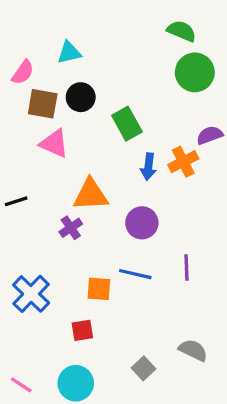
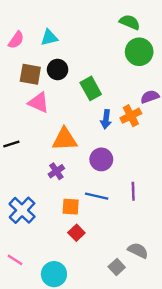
pink semicircle: (23, 72) -> (16, 40), moved
purple cross: (71, 228) -> (56, 171), moved
red square: (82, 330) -> (76, 233), moved, turned -35
gray square: (144, 368) -> (117, 267), moved
pink line: (21, 385) -> (15, 260), moved

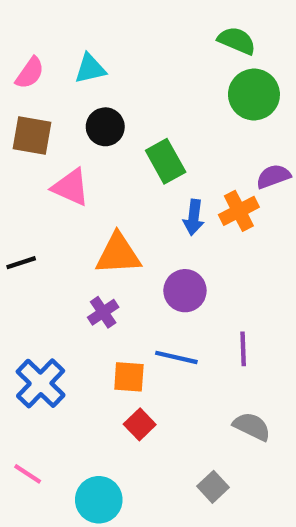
brown square: (30, 74) -> (32, 135), moved
gray semicircle: (138, 250) -> (252, 426), moved

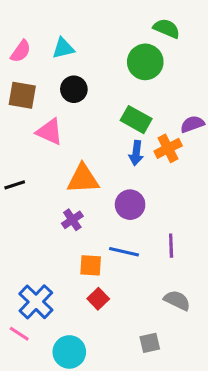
green circle: (254, 95) -> (145, 62), moved
green rectangle: (166, 161) -> (136, 120), moved, turned -32
blue cross: (41, 383) -> (36, 302), moved
gray square: (213, 487) -> (150, 343), turned 30

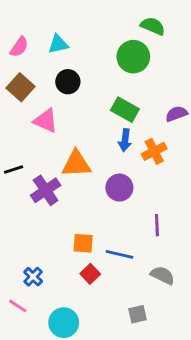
brown square: (22, 95) -> (21, 87), turned 32
orange cross: (168, 148) -> (154, 151), moved
purple cross: (72, 220) -> (46, 190), moved, size x1.5
blue line: (124, 252) -> (119, 254), moved
blue cross: (36, 302) -> (33, 277), size x0.6

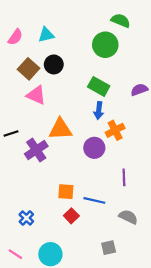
brown square: (21, 87) -> (29, 69), moved
orange cross: (154, 151) -> (115, 130), moved
pink line: (18, 306) -> (15, 254), moved

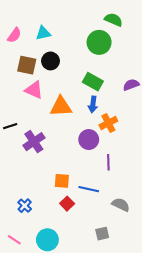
brown square: (29, 69) -> (27, 65), turned -30
orange triangle: (60, 129) -> (61, 106), moved
purple line: (124, 177) -> (108, 162), moved

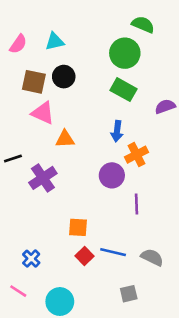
green rectangle: (93, 82) -> (124, 90), moved
orange triangle: (61, 106) -> (65, 139), moved, size x0.7
blue line: (89, 189) -> (113, 252), moved
pink line: (14, 240) -> (18, 291), moved

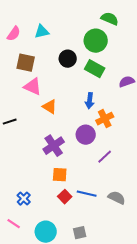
black circle: (64, 77) -> (68, 59), moved
orange triangle: (65, 139) -> (50, 107), turned 35
purple cross: (43, 178) -> (54, 146), moved
purple line: (137, 204) -> (105, 157), turned 49
gray square: (129, 294) -> (80, 233), moved

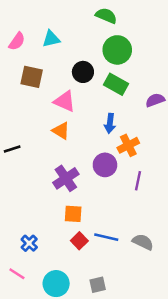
green semicircle: (110, 19) -> (106, 16), moved
pink triangle: (33, 87) -> (65, 101), moved
purple line: (105, 157) -> (138, 181), moved, turned -35

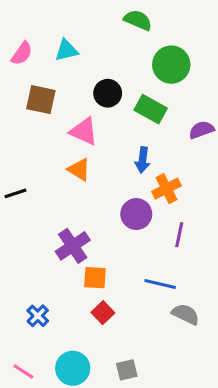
green circle: (117, 50) -> (171, 65), moved
purple cross: (66, 178) -> (73, 246), moved
blue line: (106, 237) -> (160, 284), moved
pink line: (17, 274) -> (23, 371), moved

